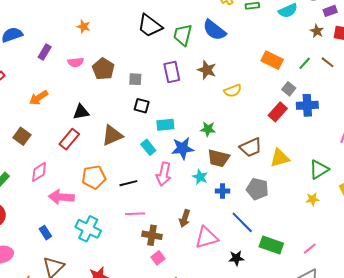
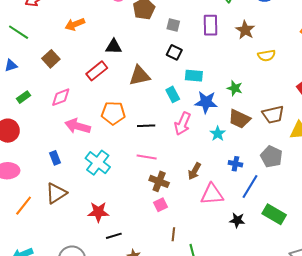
blue cross: (222, 191) -> (235, 164), moved
blue line: (242, 222) -> (250, 186), turned 65

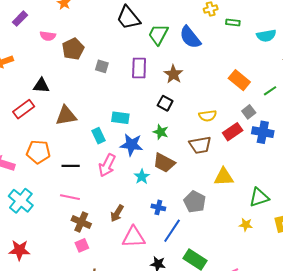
black square: (174, 52) -> (165, 103), moved
yellow semicircle: (267, 55) -> (208, 116), moved
brown trapezoid: (273, 115) -> (200, 145), moved

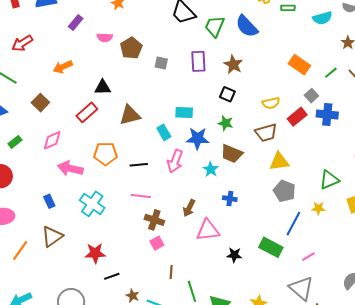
yellow triangle: (224, 177) -> (279, 162), moved
gray pentagon: (195, 202) -> (284, 191), moved
blue line: (172, 231) -> (293, 224), moved

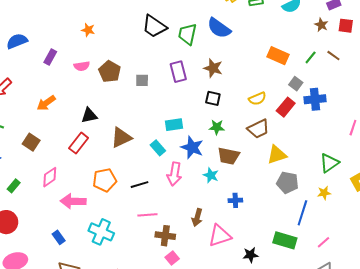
blue star: (198, 138) -> (192, 147), turned 30

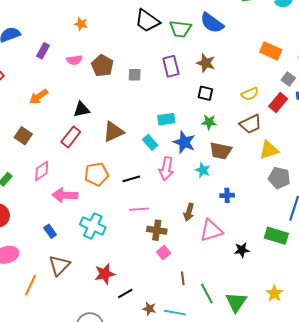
green trapezoid: (187, 34) -> (180, 29), turned -95

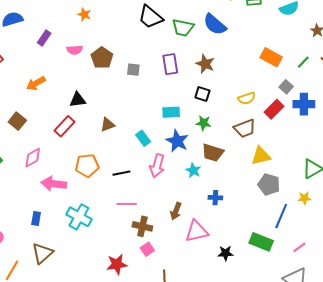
cyan rectangle: (166, 119) -> (171, 112), moved
brown triangle: (113, 132) -> (108, 125), size x0.7
blue rectangle: (50, 231) -> (36, 218), turned 40
red star: (105, 274) -> (117, 264), moved

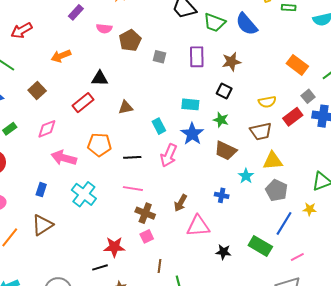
brown star: (205, 64) -> (231, 62), turned 30
cyan star: (193, 170) -> (246, 176), moved

